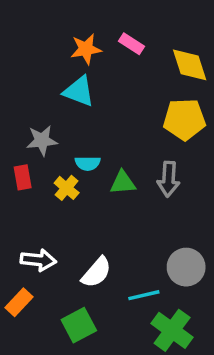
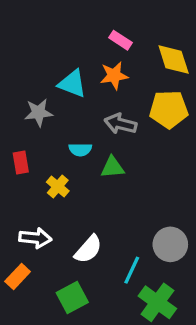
orange star: (86, 49) -> (114, 76), moved
gray star: (42, 140) -> (38, 113), moved
gray arrow: (169, 179) -> (120, 124), moved, turned 100
yellow cross: (67, 188) -> (58, 187), moved
cyan line: (144, 295) -> (132, 270), turned -52

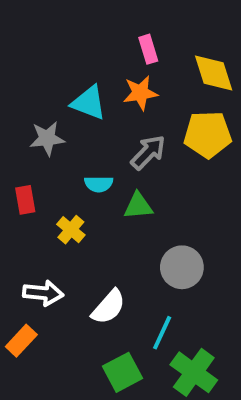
pink rectangle: (120, 40) -> (148, 49), turned 40
gray arrow: (120, 124) -> (148, 152), turned 120
gray circle: (170, 244) -> (182, 267), moved
green square: (72, 297) -> (122, 372), moved

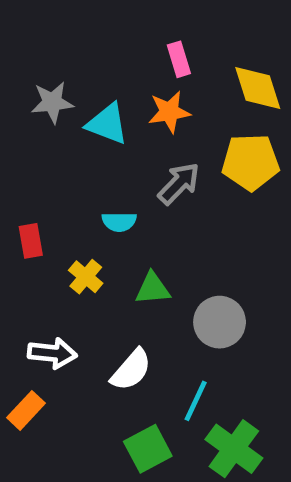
gray star: (47, 138) -> (52, 102), moved
green triangle: (138, 206) -> (153, 289), moved

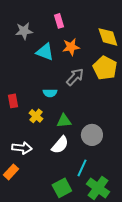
pink rectangle: (179, 59) -> (59, 21), moved
gray star: (52, 102) -> (24, 31), moved
yellow pentagon: (251, 162) -> (105, 68), turned 30
white semicircle: (131, 370) -> (60, 145), moved

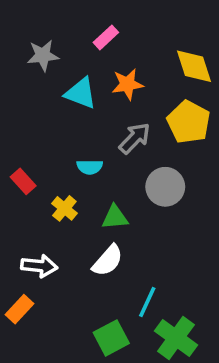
pink rectangle: (59, 21) -> (106, 37), turned 64
red rectangle: (13, 101) -> (23, 181), turned -32
gray circle: (92, 135) -> (165, 187), moved

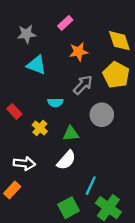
cyan triangle: (81, 93) -> (37, 65), moved

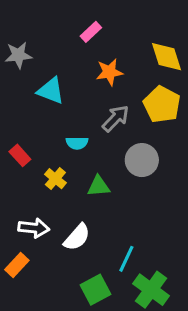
gray star: (27, 34) -> (18, 55), moved
white semicircle: (66, 160) -> (77, 237), moved

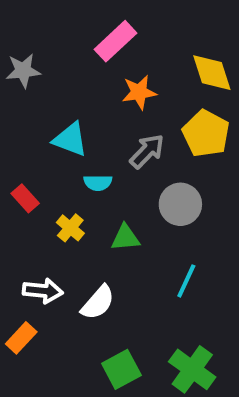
pink rectangle: (91, 32) -> (116, 41), size x1.5
cyan triangle: (51, 91) -> (70, 139), moved
cyan line: (126, 259) -> (186, 281), moved

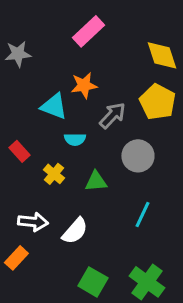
orange star: (139, 92) -> (84, 85), moved
green square: (121, 369) -> (93, 282), turned -32

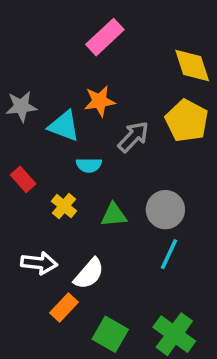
gray star: (18, 54) -> (21, 106), moved
gray circle: (138, 156) -> (165, 210), moved
orange rectangle: (16, 258) -> (64, 308), moved

